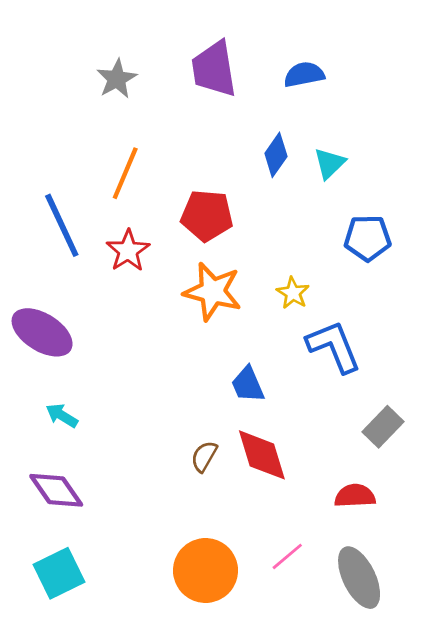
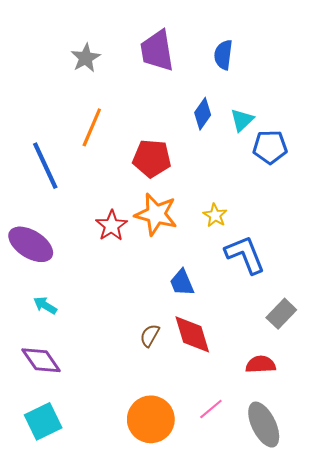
blue semicircle: (304, 75) -> (223, 55), turned -72
blue pentagon: (368, 238) -> (270, 147), moved
red star: (128, 251) -> (111, 226), moved

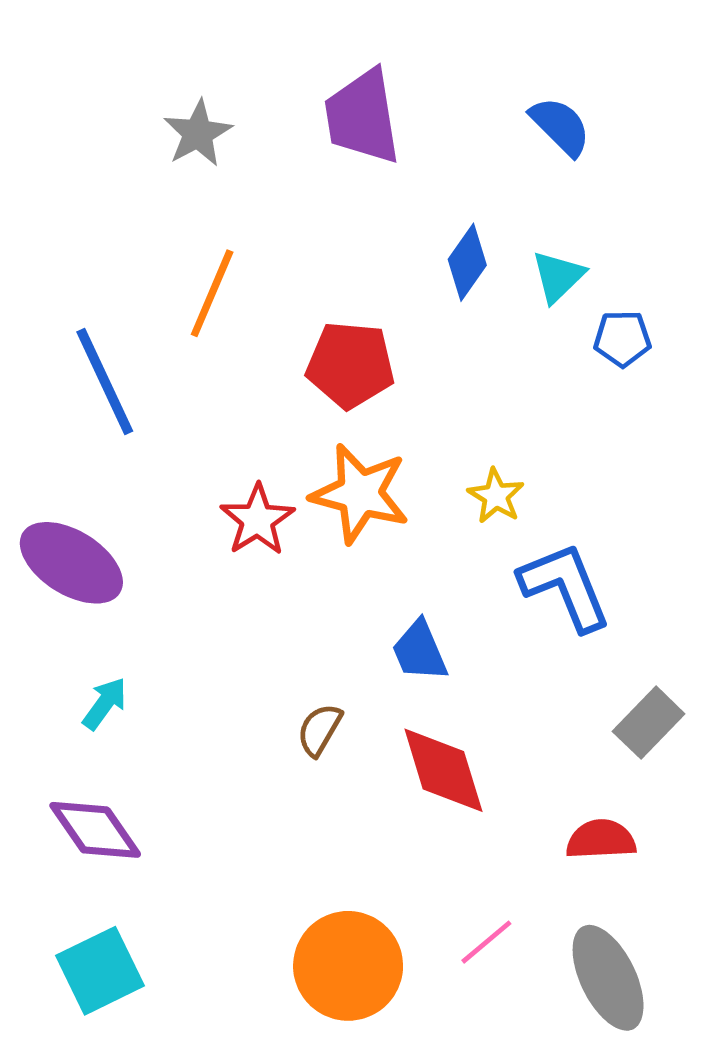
blue semicircle: (223, 55) -> (560, 126), moved, turned 128
blue pentagon: (270, 147) -> (622, 339), size x0.7
cyan arrow: (45, 305) -> (105, 703), turned 95
brown semicircle: (150, 335) -> (319, 730), moved

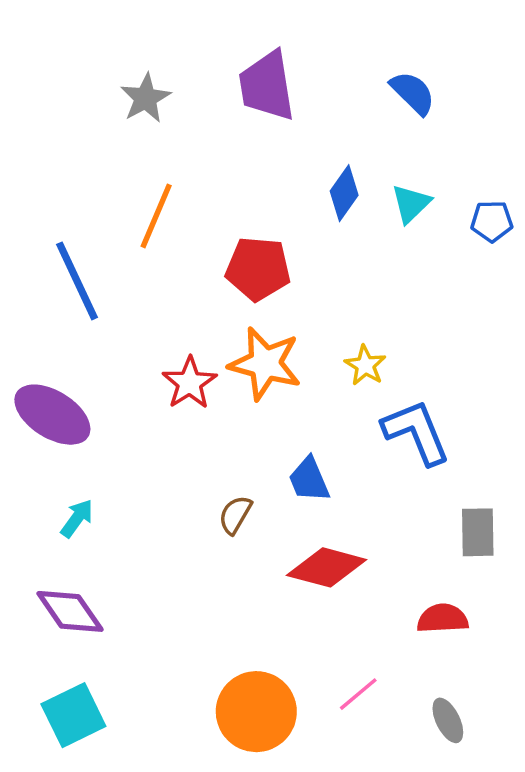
blue pentagon: (622, 339) -> (492, 221), moved
gray rectangle: (649, 723) -> (478, 532), turned -45
brown semicircle: (319, 730) -> (235, 515), moved
red diamond: (443, 770) -> (327, 567), turned -58
gray ellipse: (608, 978) -> (448, 720), size x0.6

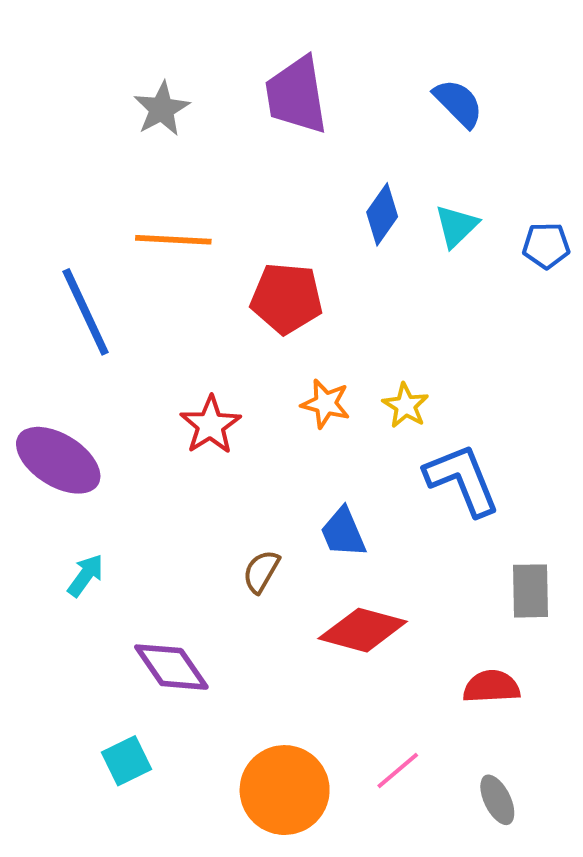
orange line: (156, 216) -> (173, 240), turned 70
orange star: (265, 364) -> (326, 404), moved, size x0.6
purple diamond: (70, 611) -> (171, 667), moved
cyan square: (73, 715) -> (127, 761), moved, size x0.7

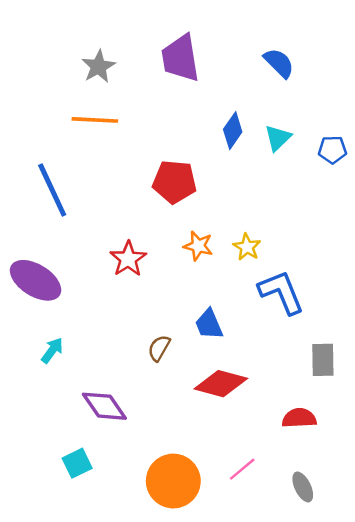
orange line: (173, 240) -> (95, 120), moved

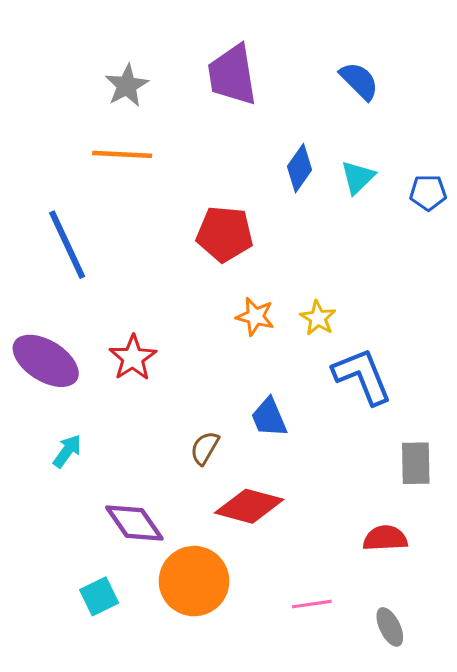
red star: (128, 259) -> (133, 358), moved
red diamond: (221, 384) -> (249, 506), moved
pink line: (242, 469) -> (312, 604), turned 32
orange circle: (173, 481) -> (194, 581), moved

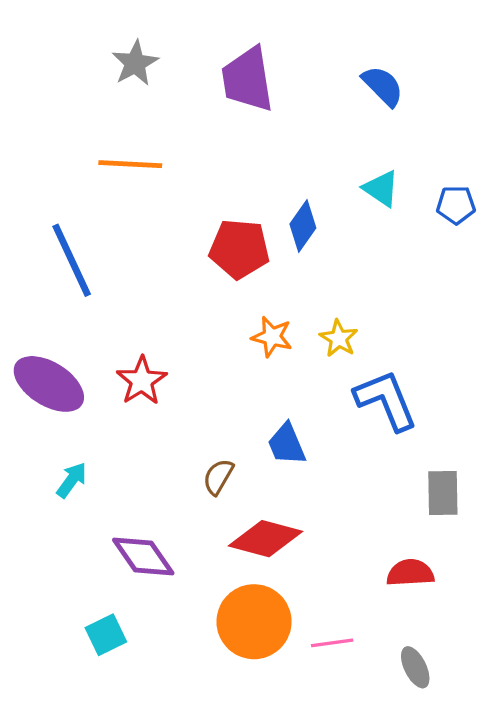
gray star: (127, 86) -> (135, 63), moved
blue diamond: (300, 168) -> (303, 226), moved
cyan triangle: (358, 177) -> (381, 189), turned -42
orange circle: (194, 581) -> (254, 622), moved

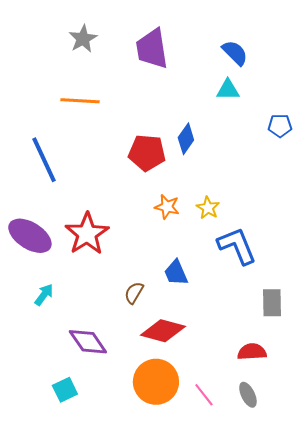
cyan triangle: (381, 189) -> (228, 90), moved, turned -35
red star: (142, 381) -> (87, 234), size x1.4
pink line: (332, 643) -> (204, 395), turned 60
gray ellipse: (415, 667) -> (248, 395), moved

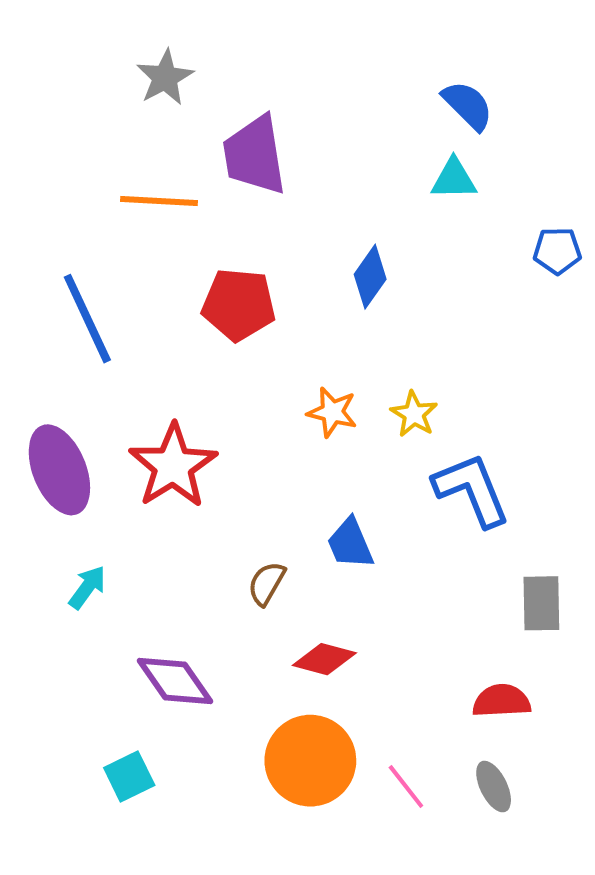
purple trapezoid: (152, 49) -> (255, 155), moved
red pentagon: (147, 153) -> (239, 305), moved
purple ellipse: (30, 236) -> (59, 470), turned 36
red diamond: (163, 331) -> (324, 659), size x0.7

